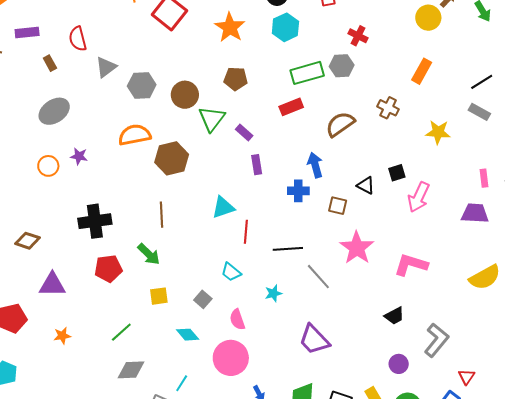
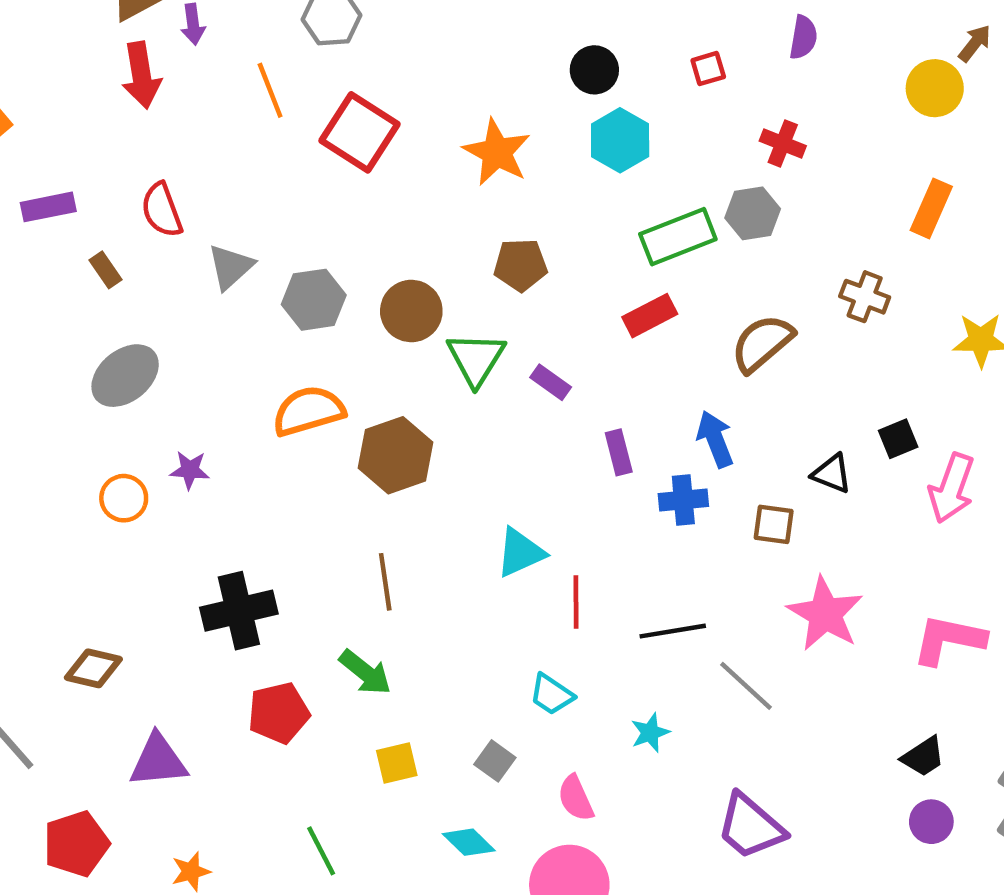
purple rectangle: (257, 165) -> (619, 452), moved
green line: (121, 332) -> (321, 851), turned -70
purple circle: (399, 364) -> (931, 822), moved

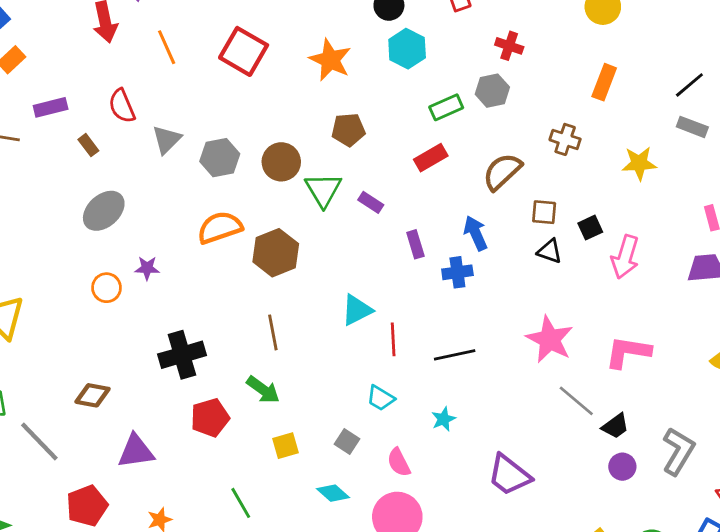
orange line: (270, 90) -> (167, 47), moved
green rectangle: (678, 237) -> (446, 107), size x0.7
brown square: (774, 524) -> (544, 212), moved
gray line: (746, 686) -> (576, 401), moved

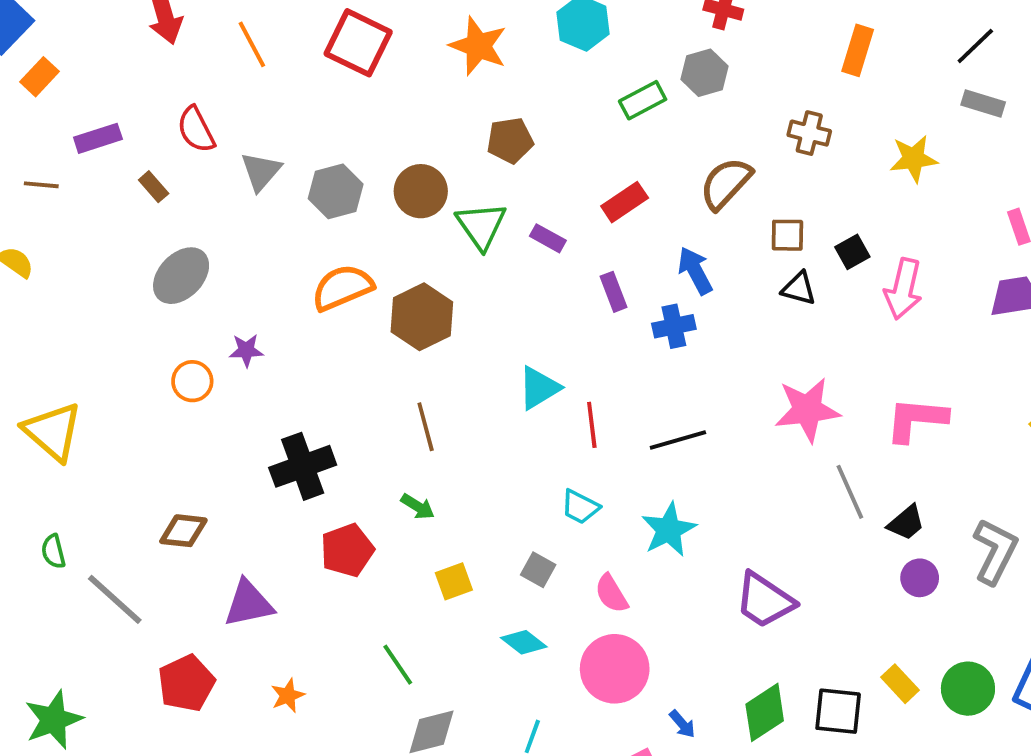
red rectangle: (431, 158) -> (625, 202), moved
pink star: (550, 339) -> (807, 410), turned -30
green arrow: (263, 390) -> (418, 507), size x0.7
gray line: (576, 401) -> (850, 492), turned 30
cyan star: (443, 419) -> (669, 530), size x1.6

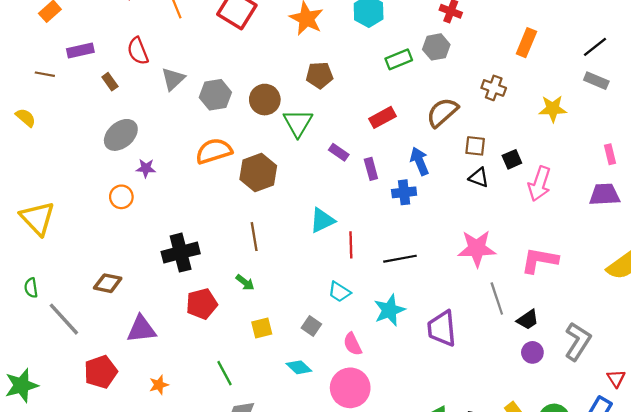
purple rectangle: (548, 238) -> (339, 152), moved
purple star: (246, 350) -> (146, 168), moved
purple trapezoid: (765, 600) -> (442, 329), moved, turned 45

